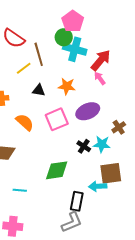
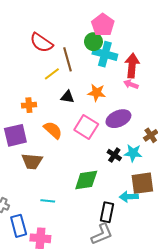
red arrow: (101, 60) -> (132, 66), turned -35
pink arrow: (100, 78) -> (131, 84), turned -32
pink square: (57, 119) -> (86, 127), turned -35

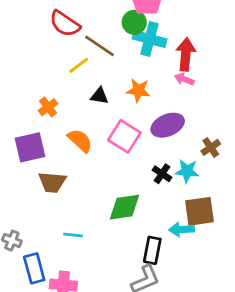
brown line: (67, 59) -> (99, 46), turned -40
orange cross: (29, 105) -> (48, 107), turned -32

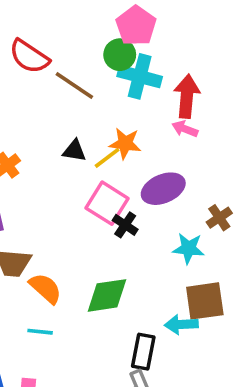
yellow line: (79, 65) -> (107, 158), moved
orange semicircle: (80, 140) -> (45, 288), moved
black cross: (162, 174) -> (125, 225), moved

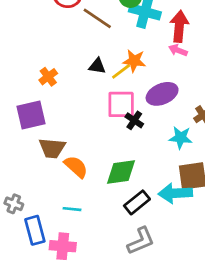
pink square: (107, 203) -> (121, 104), turned -32
cyan arrow: (181, 324) -> (175, 193), size x1.4
cyan line: (40, 332) -> (72, 209), moved
black rectangle: (143, 352) -> (137, 202), moved, turned 40

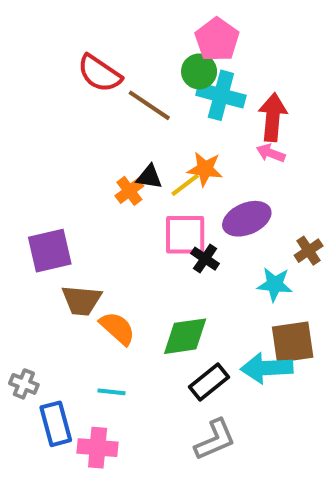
orange cross: (48, 77) -> (129, 191), moved

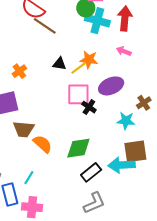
brown line: (149, 105) -> (45, 26), moved
red arrow: (273, 117) -> (125, 18), moved
orange cross: (129, 191) -> (19, 71), moved
cyan line: (111, 392) -> (29, 178), moved, turned -64

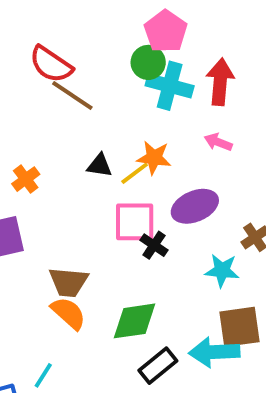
brown trapezoid: (24, 129) -> (68, 282), moved

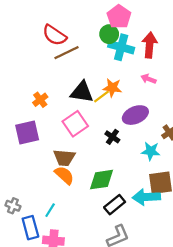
brown line: (72, 95) -> (66, 53), turned -60
black triangle: (100, 165) -> (82, 92), size x1.6
pink square: (135, 222) -> (75, 124), moved, turned -35

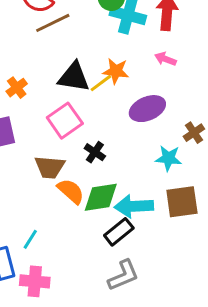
black cross: (112, 137) -> (95, 152), moved
orange semicircle: (64, 175) -> (71, 191), moved
cyan arrow: (146, 197) -> (134, 206), moved

